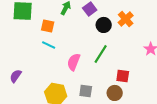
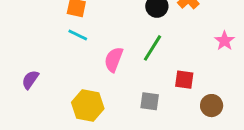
gray square: (86, 91) -> (150, 101), moved
brown circle: (115, 93) -> (212, 106), moved

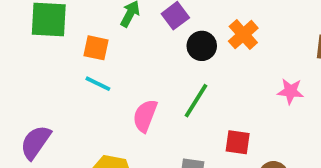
pink star: (225, 41) -> (291, 91), turned -30
purple semicircle: (30, 80) -> (36, 142), size x1.4

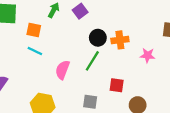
orange cross: (243, 35) -> (120, 40), moved, turned 35
black circle: (202, 46) -> (98, 38), moved

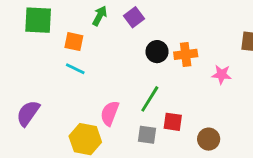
green line: (92, 61) -> (150, 99), moved
pink semicircle: (62, 70) -> (110, 113), moved
red square: (117, 85) -> (173, 122), moved

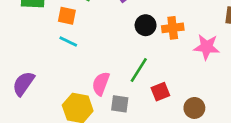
pink star: (222, 75) -> (207, 47), size x1.4
red square: (173, 122) -> (160, 92), turned -30
gray square: (147, 135) -> (120, 104), moved

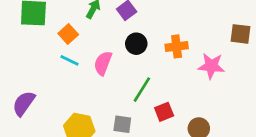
orange square: (67, 16) -> (68, 34), turned 36
black circle: (146, 25) -> (136, 44), moved
pink semicircle: (101, 84) -> (103, 63), moved

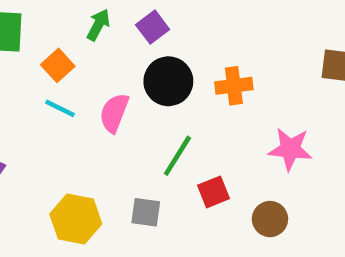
black circle: (136, 44) -> (168, 81), size x1.4
pink star: (211, 66) -> (290, 149), moved

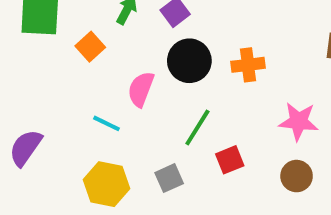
cyan line: (60, 108) -> (106, 123), moved
gray square: (146, 212) -> (169, 178), turned -32
brown circle: (270, 219) -> (297, 176), moved

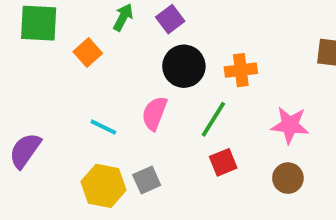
pink semicircle: (141, 89) -> (154, 113), moved
green line: (197, 127) -> (213, 119), moved
gray square: (169, 178) -> (147, 180), moved

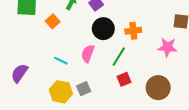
pink star: (290, 125) -> (167, 47), moved
brown circle: (288, 178) -> (158, 88), size x1.5

